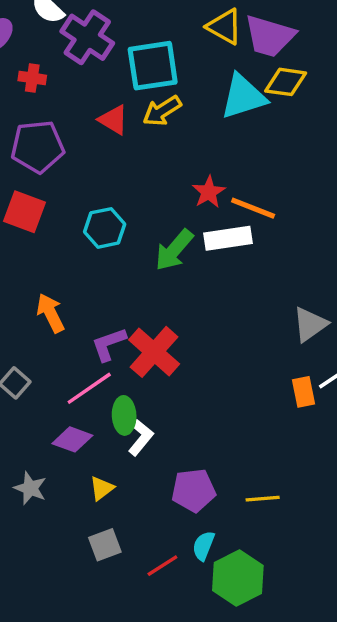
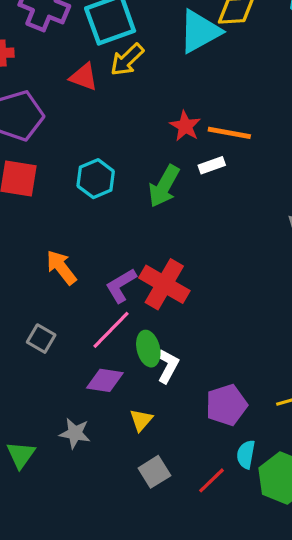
white rectangle: (228, 238) -> (212, 165), size x0.6

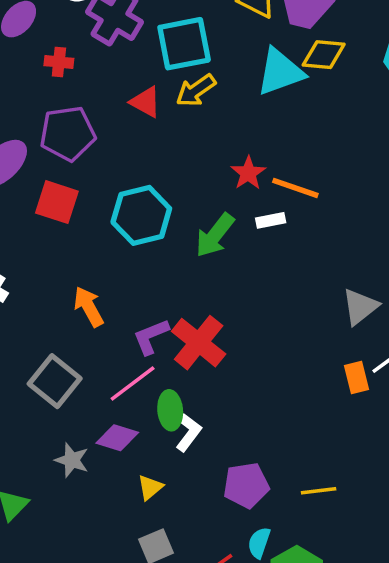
cyan hexagon: (96, 179) -> (141, 215), size x1.4
gray square: (41, 339) -> (55, 381), size x1.6
gray star: (75, 433) -> (72, 460), moved

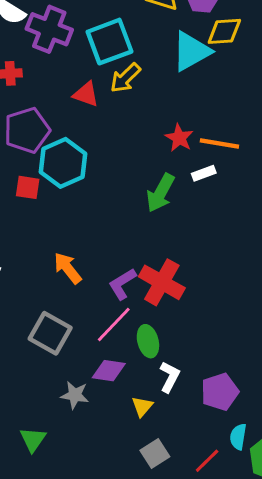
red square: (57, 202) -> (28, 187), size x0.7
cyan hexagon: (141, 215) -> (63, 163), moved
white L-shape: (189, 433) -> (170, 377), moved

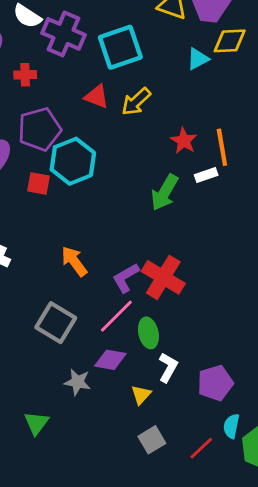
cyan triangle: (191, 51) -> (198, 59), size x0.6
yellow arrow: (125, 78) -> (136, 102), moved
orange line: (219, 144) -> (222, 147), turned 69

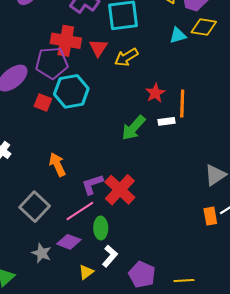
red cross: (25, 75) -> (66, 41), moved, size x1.8
red triangle: (97, 97) -> (98, 48), turned 30
purple pentagon: (215, 383) -> (142, 275), turned 30

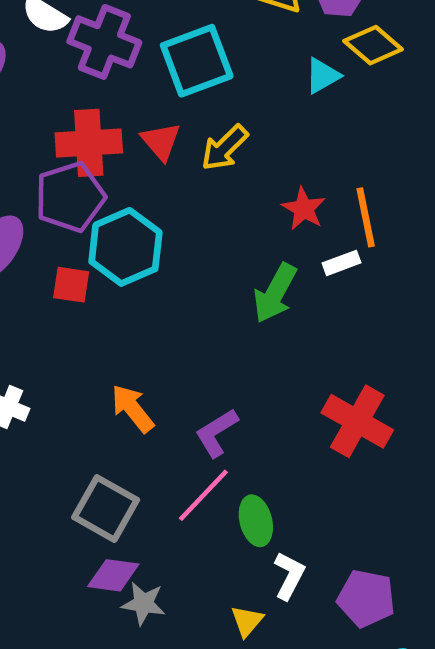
yellow diamond: (204, 27) -> (373, 45), turned 45
red cross: (120, 190) -> (357, 421), moved
purple diamond: (69, 242) -> (113, 575), moved

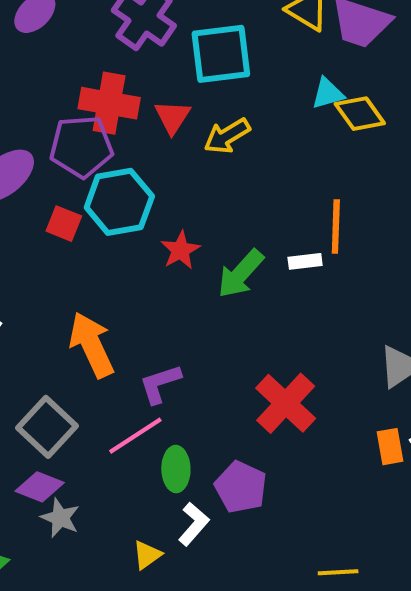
yellow diamond: (373, 45) -> (360, 114), moved
red star: (304, 209) -> (180, 250), moved
orange arrow: (133, 409) -> (92, 345), size x1.4
purple pentagon: (366, 598) -> (241, 487), moved

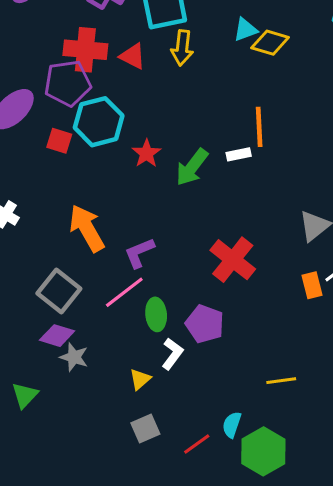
yellow diamond: (360, 114) -> (270, 43), turned -33
red triangle: (172, 117) -> (133, 56), turned -32
yellow arrow: (227, 136) -> (182, 48), moved, turned -48

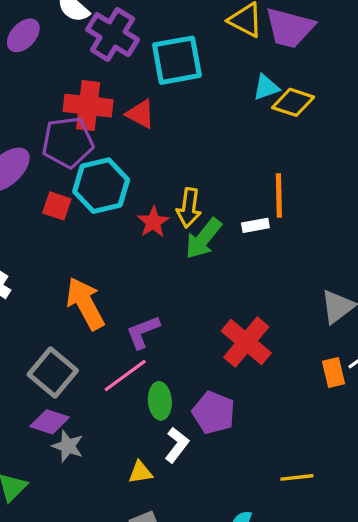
yellow arrow: (182, 48) -> (189, 208), moved
yellow triangle: (140, 379) -> (140, 472), turned 30

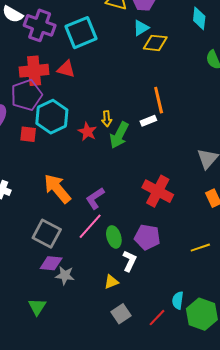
cyan triangle: (266, 87) -> (141, 28), moved
yellow arrow: (189, 208) -> (107, 119), size x0.7
yellow line: (297, 477) -> (200, 248), moved

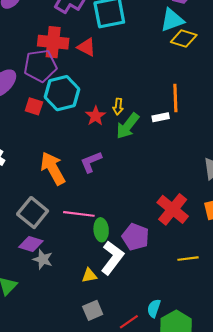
cyan triangle: (141, 28) -> (172, 20), size x1.4
red cross: (158, 191) -> (173, 209), moved
purple L-shape: (95, 198) -> (91, 162), moved
pink line: (90, 226) -> (79, 214), turned 44
white L-shape: (129, 261) -> (112, 258), size x1.5

